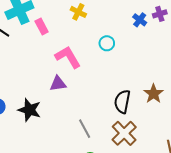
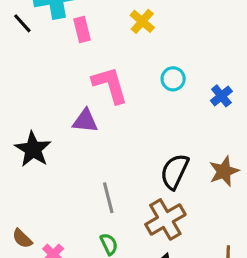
blue cross: (140, 20) -> (221, 96), moved

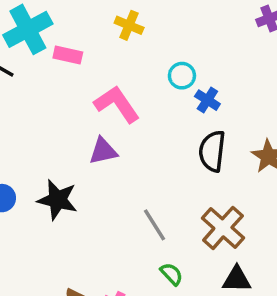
pink rectangle: (82, 29) -> (68, 55), turned -45
blue cross: (221, 96) -> (207, 100), moved
black semicircle: (175, 171) -> (212, 151), moved

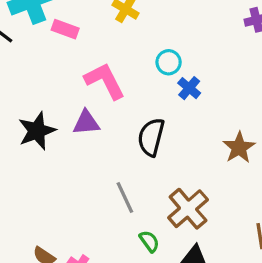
black semicircle: (212, 151) -> (151, 137), moved
black star: (57, 200) -> (37, 131), moved, turned 30
green semicircle: (172, 274) -> (149, 241), moved

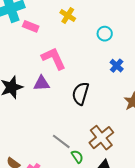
cyan circle: (169, 62) -> (105, 34), moved
blue cross: (189, 88) -> (117, 66), moved
gray line: (125, 197) -> (61, 141), moved, turned -30

